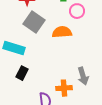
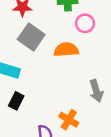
gray arrow: (83, 76) -> (96, 91), moved
orange cross: (64, 88) -> (69, 120), turned 35

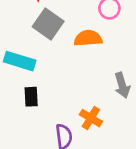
black rectangle: (16, 101) -> (31, 97), turned -30

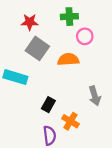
black rectangle: (31, 97) -> (48, 105), moved, turned 32

